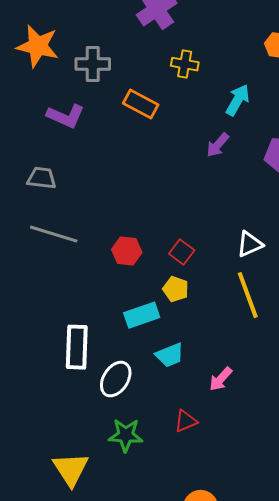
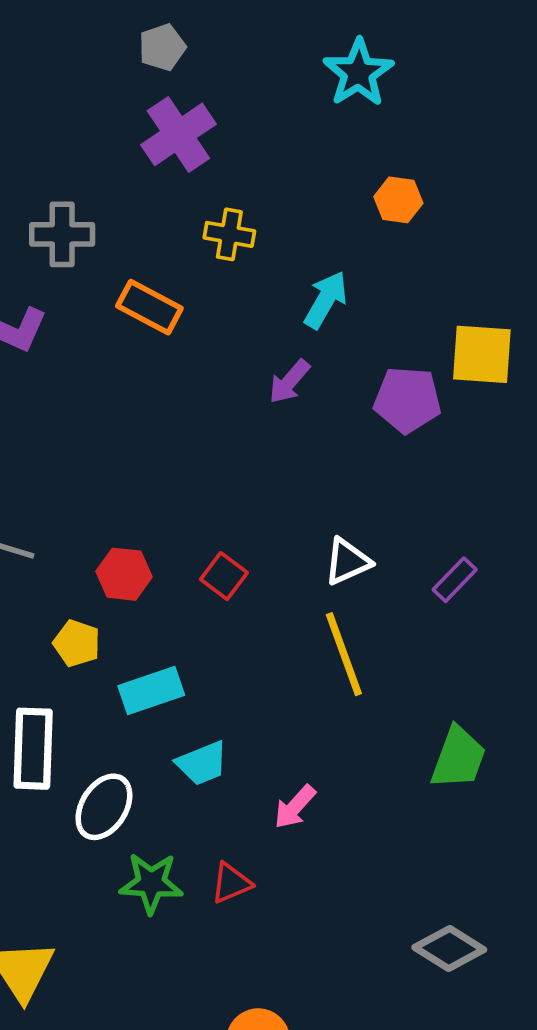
yellow pentagon: (176, 289) -> (77, 643), moved
green star: (126, 435) -> (151, 883), moved

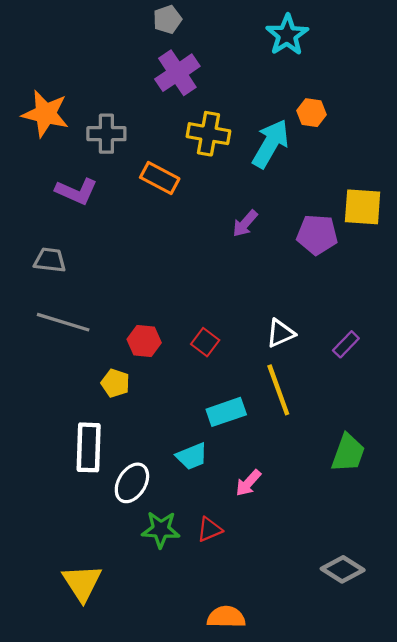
yellow cross: (229, 234) -> (208, 134), size x1.4
cyan arrow: (326, 300) -> (271, 144), moved, size x1.4
cyan rectangle: (151, 690) -> (226, 412), moved

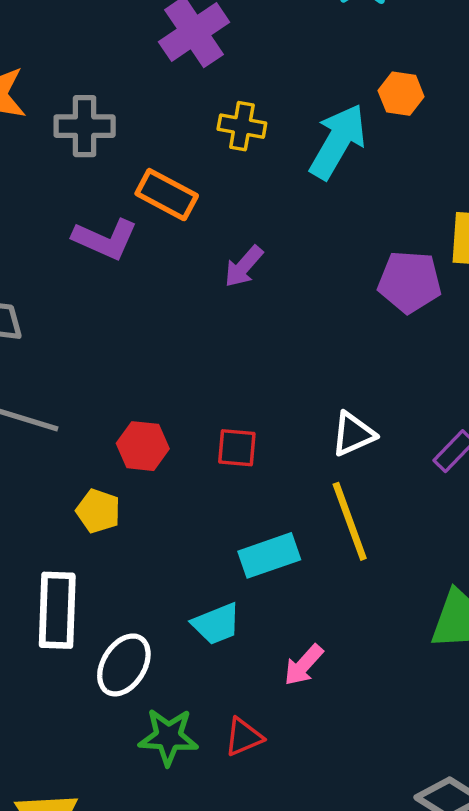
yellow cross: (208, 134) -> (242, 126), size x0.7
purple L-shape: (76, 191) -> (105, 239), moved
purple arrow: (245, 223) -> (244, 266), moved
red square: (205, 342) -> (237, 448), turned -32

